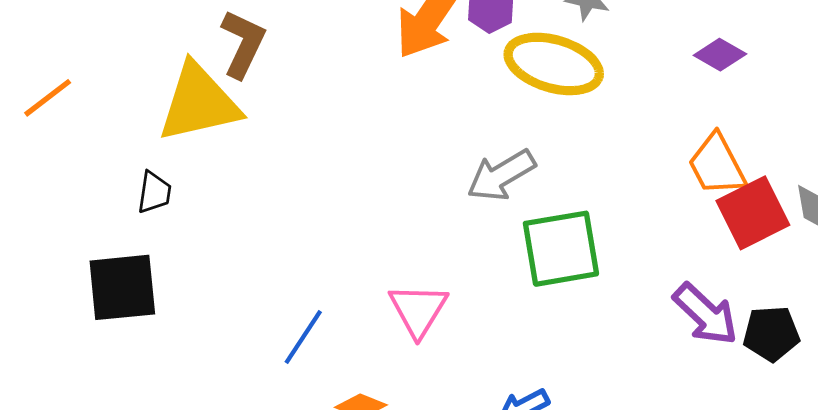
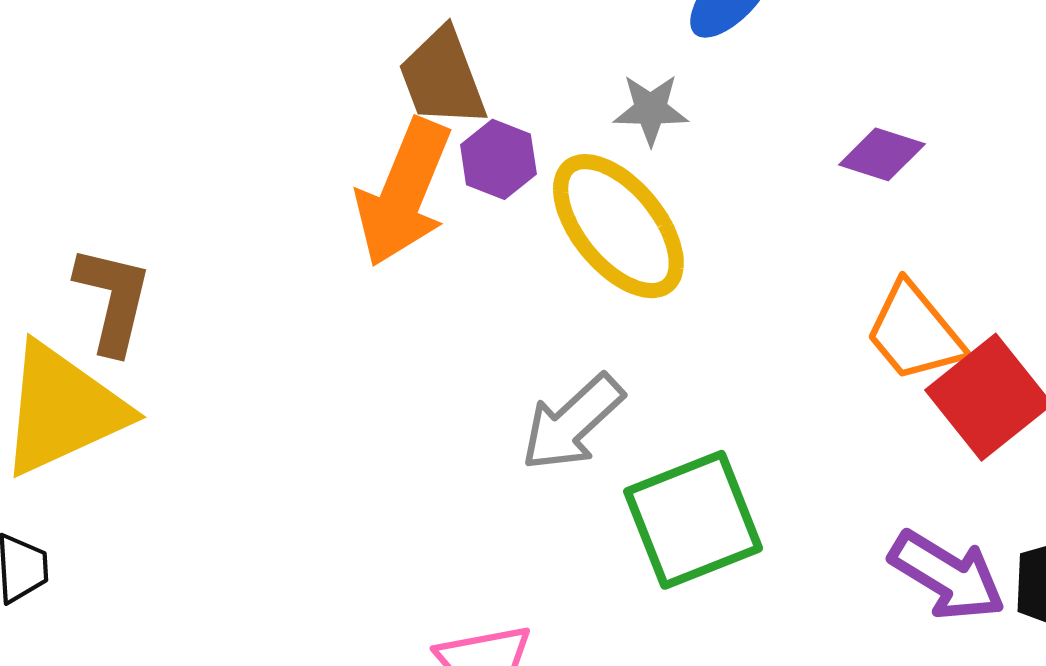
yellow ellipse: (554, 64) -> (618, 226), turned 46

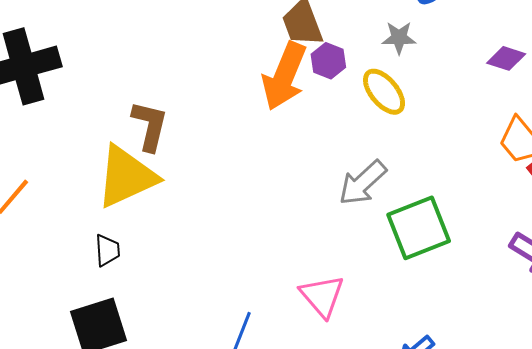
yellow ellipse: (618, 226) -> (384, 92), size x0.7

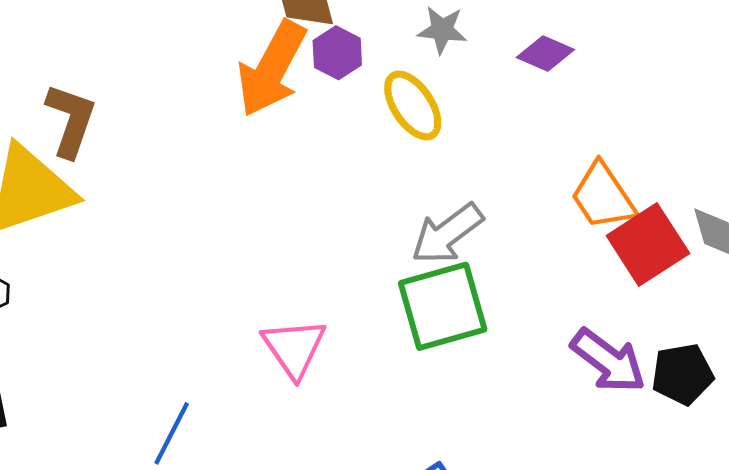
purple diamond: (506, 58) -> (545, 54), moved
gray arrow: (363, 183) -> (447, 234), moved
pink triangle: (322, 296) -> (294, 348), moved

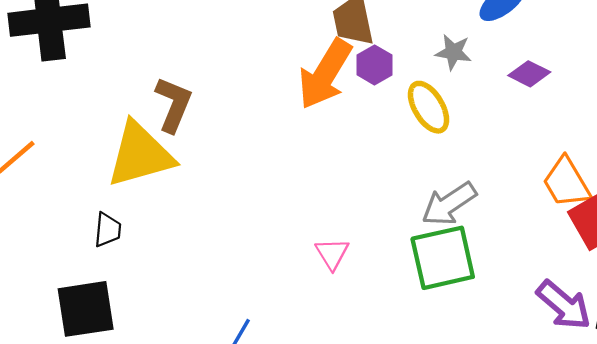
pink triangle: (294, 348) -> (332, 254), moved, size x0.7

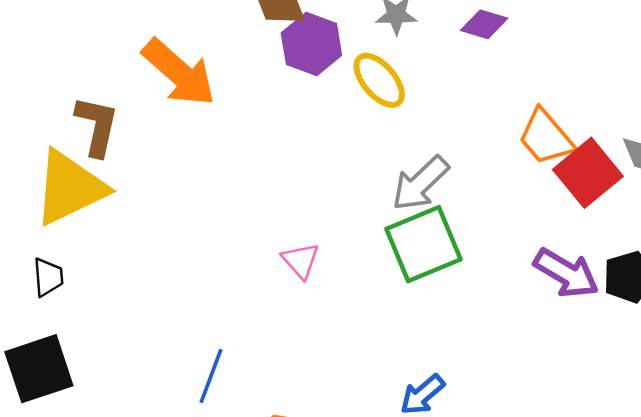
purple hexagon: (374, 65) -> (311, 44), size x1.4
orange arrow: (325, 74) -> (179, 73), moved, turned -70

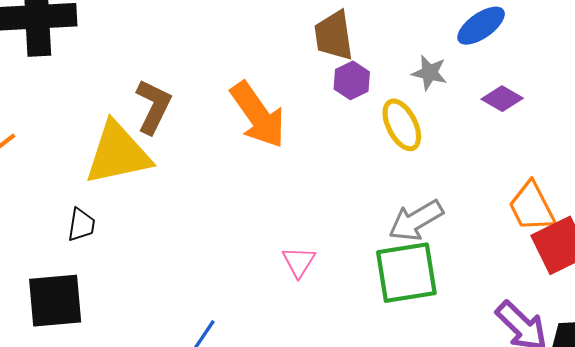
purple hexagon: (311, 44) -> (352, 80), size x0.7
orange arrow: (179, 73) -> (258, 115), moved

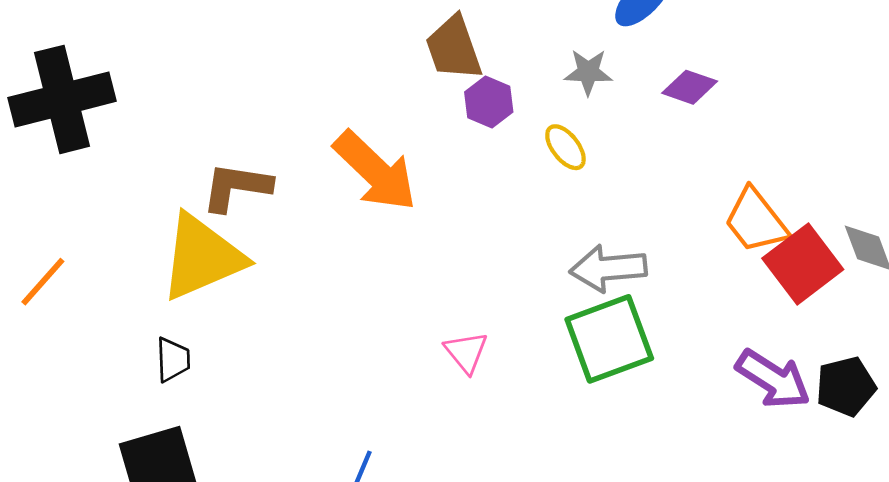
brown L-shape: (153, 107) -> (236, 187), turned -96
yellow ellipse: (402, 125) -> (565, 147), size x0.7
gray arrow: (416, 220) -> (608, 268), turned 36

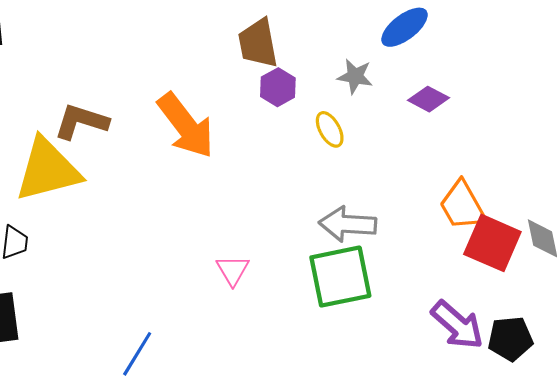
red square: (803, 264) -> (492, 243), turned -38

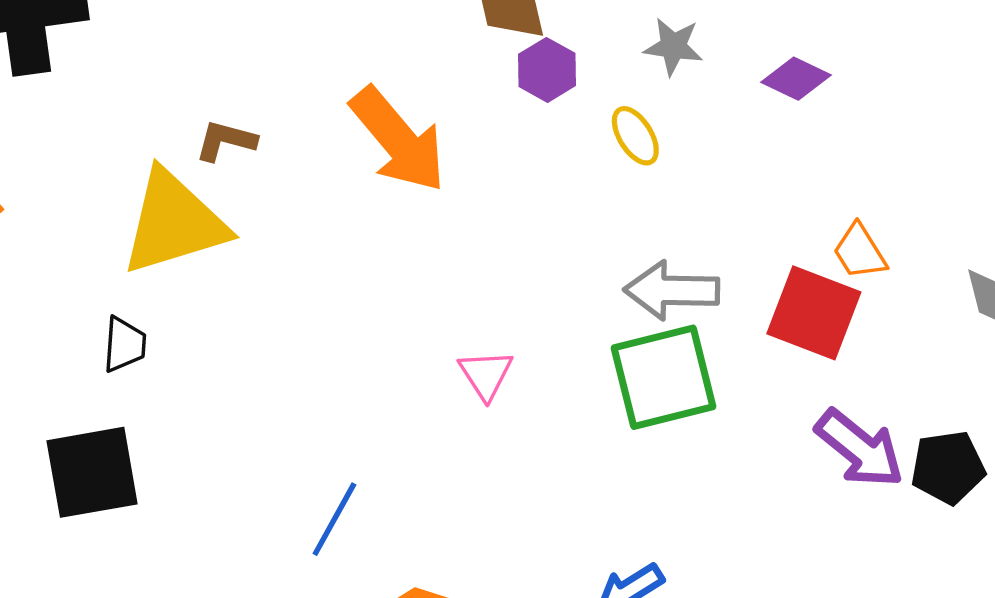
brown L-shape: (81, 122) -> (226, 141), size x0.7
orange trapezoid: (463, 206) -> (860, 252), size x0.7
red square: (492, 243) -> (814, 313), moved

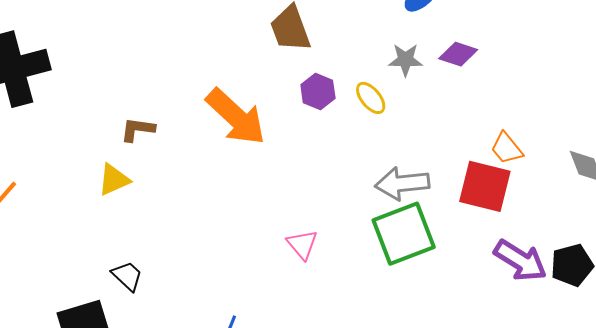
gray star: (673, 46) -> (405, 60), moved
purple hexagon: (547, 70) -> (318, 92), moved
yellow triangle: (174, 222) -> (114, 180), size x0.5
black trapezoid: (124, 344) -> (127, 276), moved, turned -44

